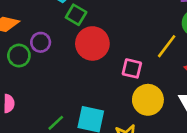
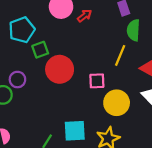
green square: (76, 15) -> (40, 50), turned -35

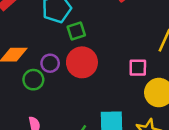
red circle: (60, 69) -> (82, 62), moved

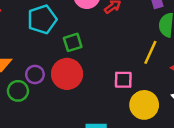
green square: (76, 31) -> (73, 42), moved

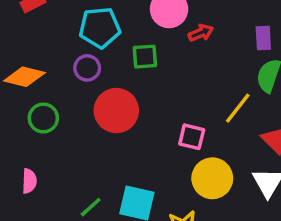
green square: (73, 42) -> (145, 57), moved
purple circle: (35, 74) -> (87, 68), moved

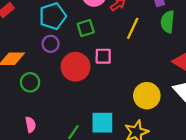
yellow line: (238, 108) -> (133, 28), moved
pink square: (192, 137) -> (103, 56), moved

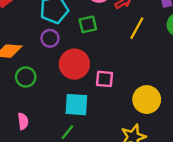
pink square: (103, 56) -> (104, 79), moved
cyan square: (102, 123) -> (76, 105), moved

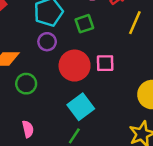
pink square: (104, 79) -> (105, 63), moved
cyan square: (76, 105) -> (81, 107), turned -35

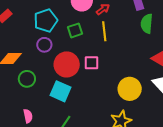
yellow line: (135, 23) -> (104, 31), moved, turned -30
cyan square: (81, 107) -> (60, 91), moved, turned -30

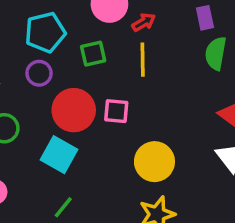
yellow circle: (130, 89) -> (154, 162), moved

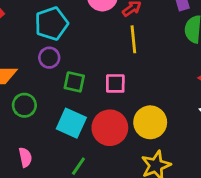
green square: (93, 54) -> (74, 82), moved, turned 30
red circle: (74, 110) -> (110, 128), moved

